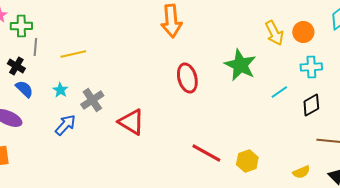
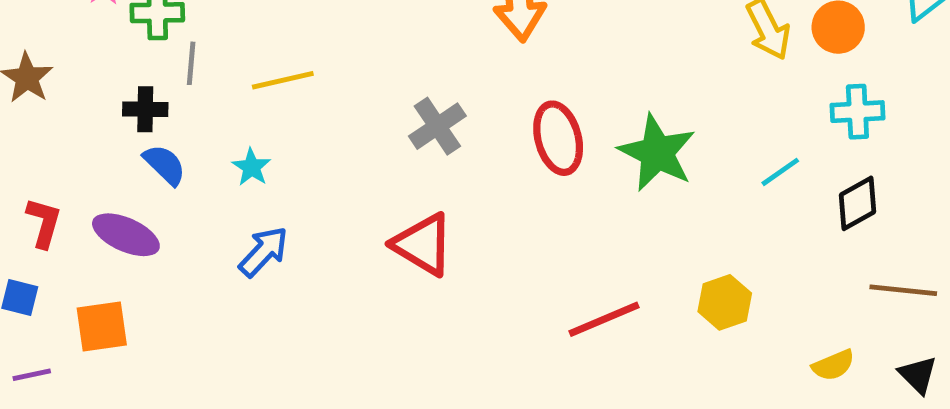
green star: (240, 65) -> (657, 153), moved
black cross: (16, 66) -> (145, 109), turned -30
gray cross: (92, 100) -> (437, 126), moved
red line: (206, 153) -> (604, 319), turned -52
yellow hexagon: (247, 161) -> (725, 302), moved

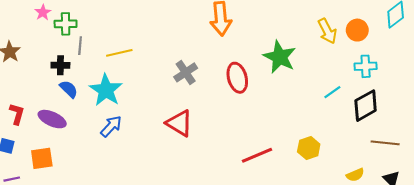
green star: (657, 153) -> (280, 57), moved
cyan star: (251, 167) -> (106, 90), size x2.0
black diamond: (857, 203) -> (366, 106), size x1.4

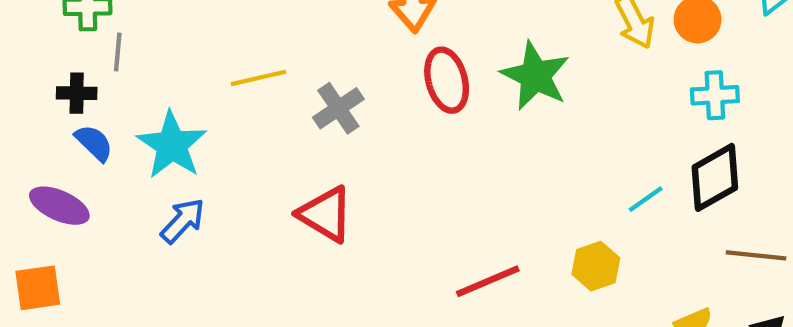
yellow line: (119, 53) -> (258, 78), moved
red ellipse: (237, 78) -> (447, 80), moved
cyan line: (332, 92) -> (646, 199), moved

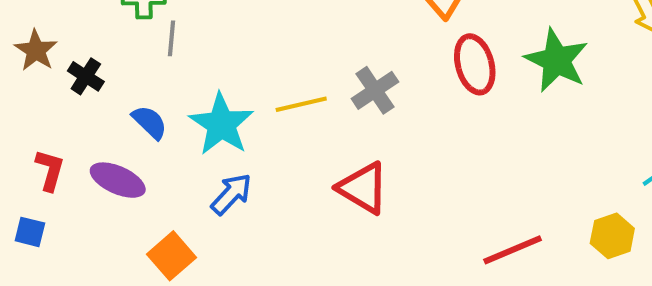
yellow line: (258, 78) -> (301, 104), moved
black cross: (77, 93) -> (86, 76), moved, turned 32
orange square: (38, 288) -> (172, 256), moved, turned -33

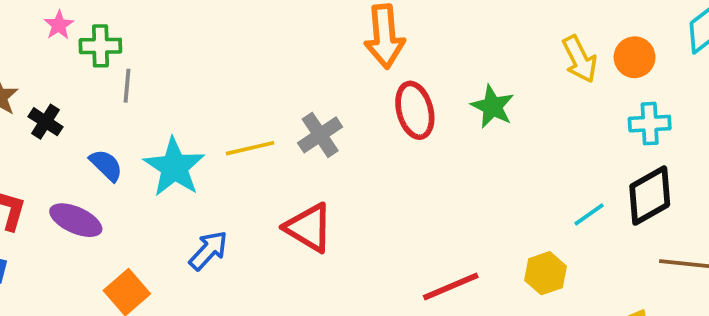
green star: (556, 60) -> (492, 107), size x0.7
blue arrow: (231, 194) -> (208, 250), moved

